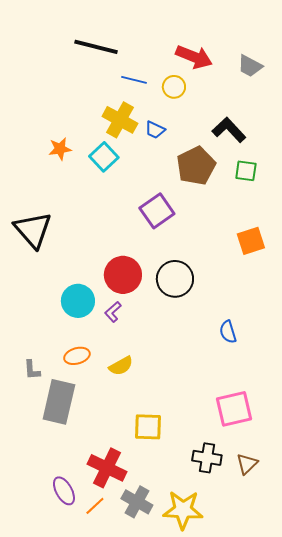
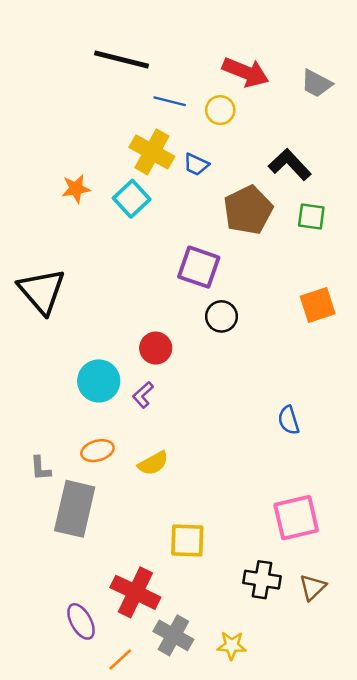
purple square: (157, 211) -> (199, 267), turned -36
red circle: (123, 275) -> (156, 348), size x0.7
black circle: (175, 279) -> (221, 316), moved, size x0.7
orange line: (95, 506) -> (120, 659), moved
yellow star: (183, 510) -> (232, 646), size x0.6

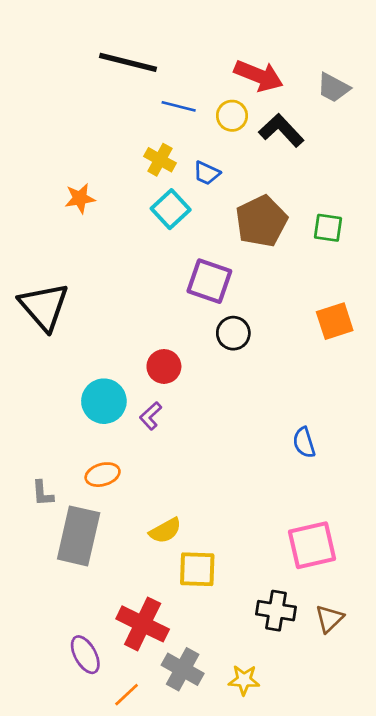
yellow cross: (152, 152) -> (160, 160), size x0.7
black L-shape: (290, 165) -> (281, 130), moved
cyan square: (132, 199) -> (171, 209), moved
yellow semicircle: (153, 463) -> (165, 531), moved

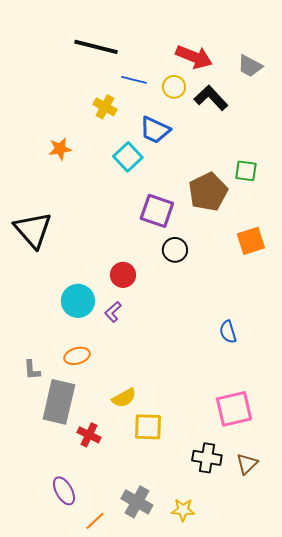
yellow cross: (160, 160) -> (105, 107), moved
blue trapezoid: (207, 173) -> (155, 130), size x1.5
brown pentagon: (261, 221) -> (208, 192), moved
red cross: (143, 624) -> (89, 435), moved, size x0.6

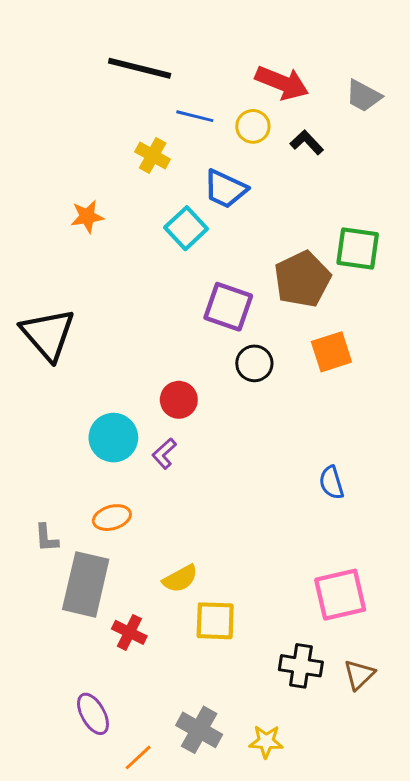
black L-shape: (211, 98) -> (307, 142), size x0.7
green square: (246, 171) -> (358, 249), size x1.4
orange square: (251, 241) -> (331, 352), moved

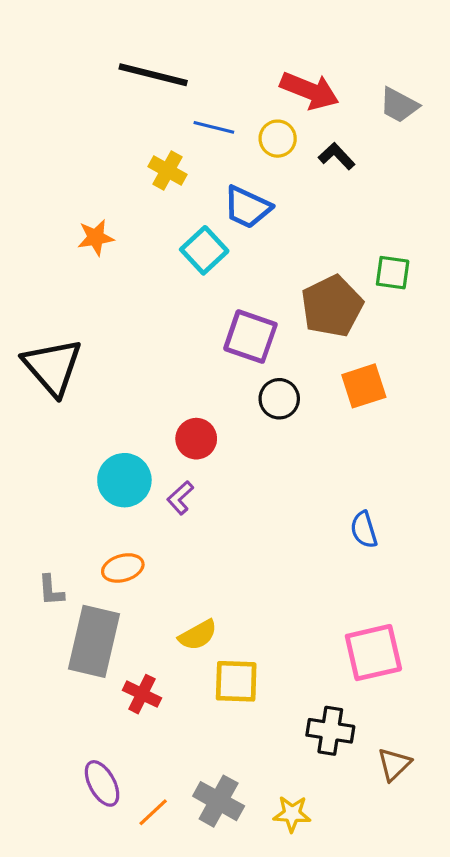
green square: (358, 249) -> (393, 273), size x0.7
brown triangle: (359, 675) -> (394, 764), moved
orange line: (138, 757) -> (153, 812), moved

